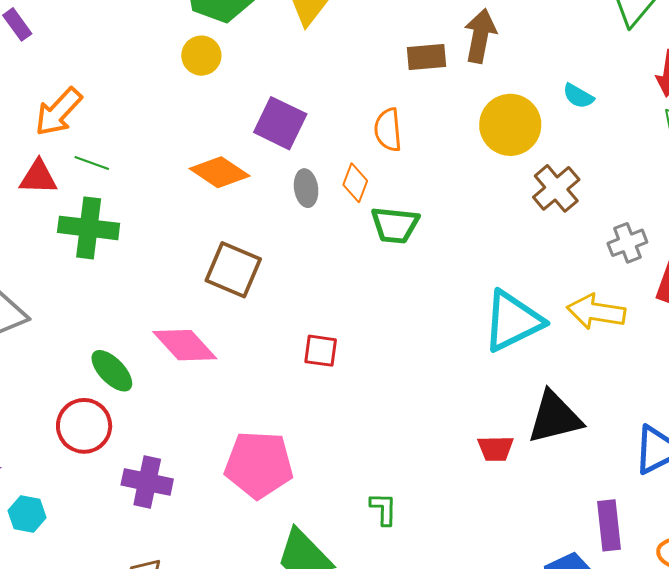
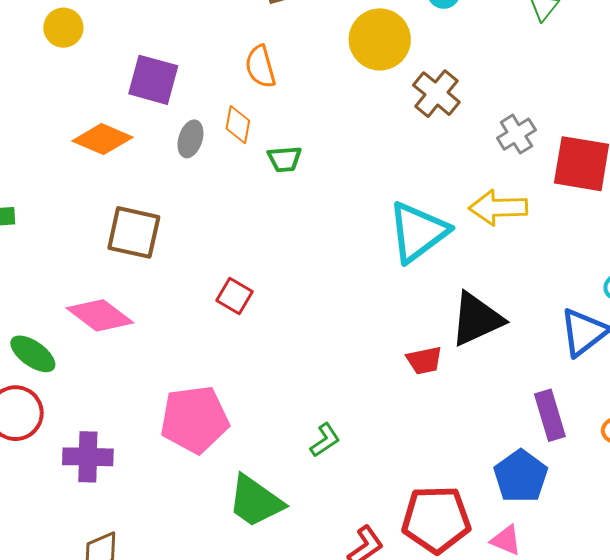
gray ellipse: (306, 188) -> (190, 139), turned 36
green trapezoid: (395, 225) -> (285, 159), size x0.7
red square: (321, 351) -> (234, 296), turned 33
green L-shape: (383, 509) -> (325, 440), turned 66

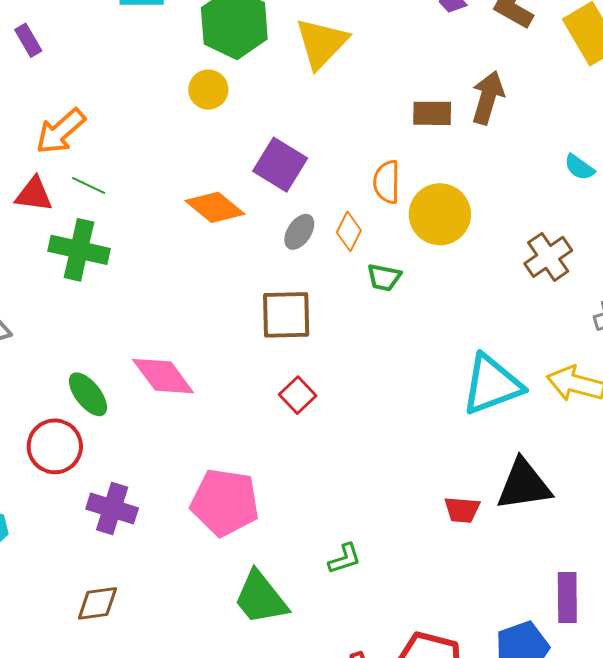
yellow circle: (380, 39) -> (440, 214), moved
brown square: (134, 232) -> (286, 315), moved, turned -30

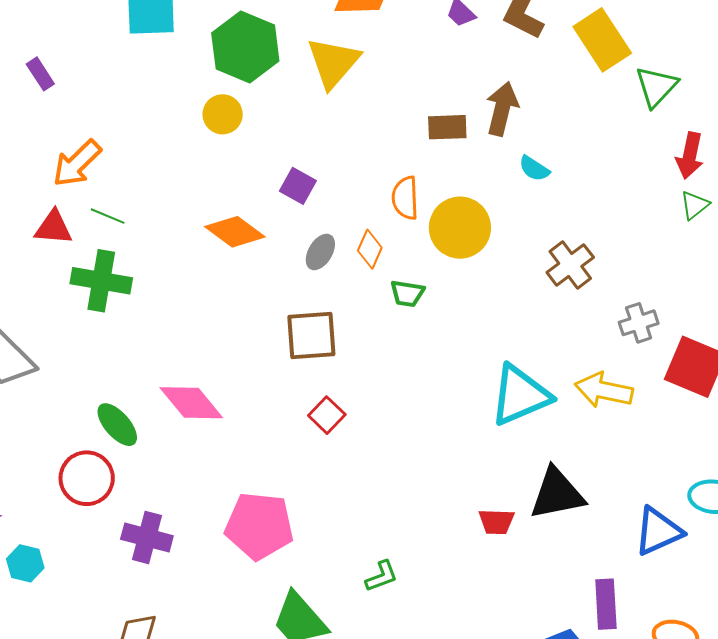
purple square: (280, 165) -> (298, 186), size x0.7
cyan semicircle: (579, 167) -> (534, 169), moved

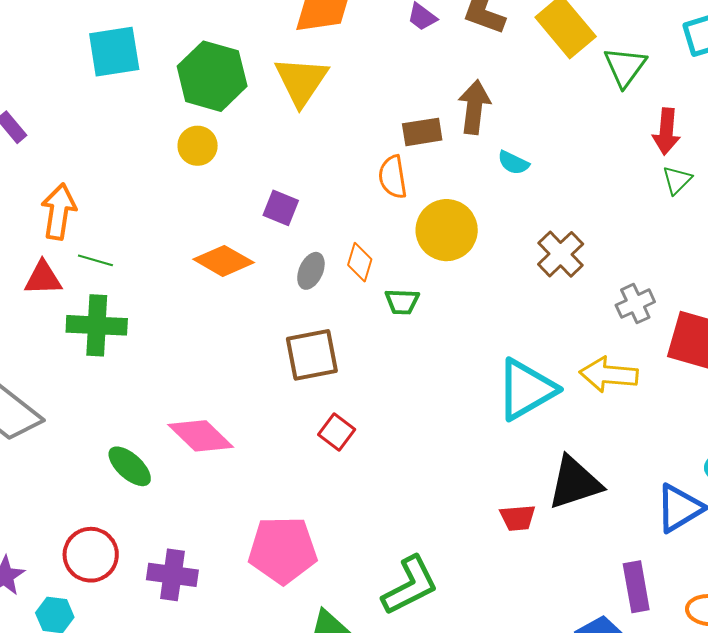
orange arrow: (77, 163) -> (59, 212), turned 150
orange semicircle: (405, 198) -> (393, 177), moved
red circle: (87, 478) -> (91, 555), moved
green L-shape: (381, 576) -> (410, 586), size x1.8

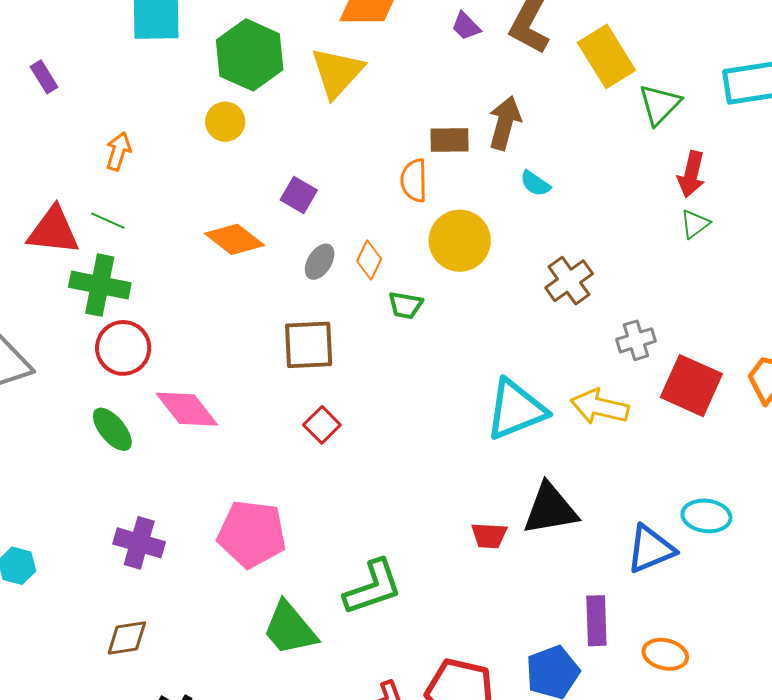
orange arrow: (59, 212) -> (118, 151), moved, size x0.7
red triangle: (43, 278) -> (53, 231), size x1.4
red circle: (91, 555) -> (123, 348), moved

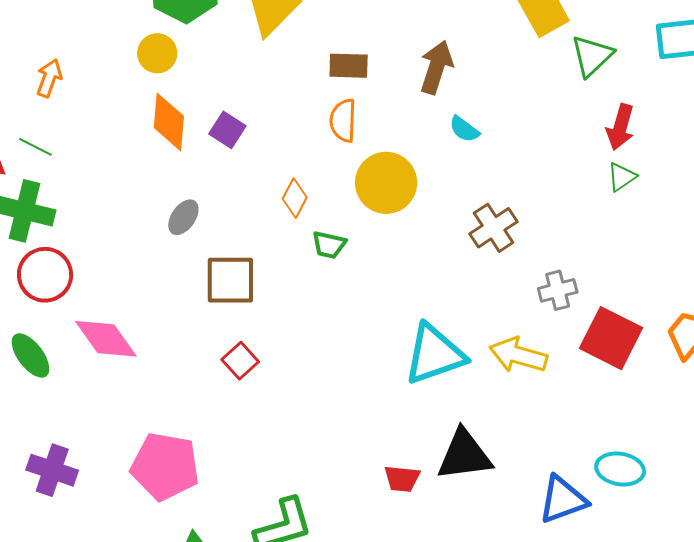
brown rectangle: (450, 140) -> (349, 66), moved
orange diamond: (235, 239) -> (169, 122), moved, turned 54
gray ellipse: (320, 262) -> (183, 217), moved

